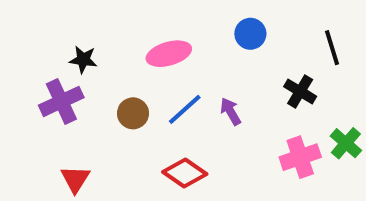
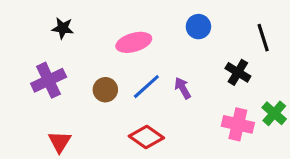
black star: (83, 60) -> (63, 28), moved
pink cross: (300, 157) -> (238, 124), turned 32

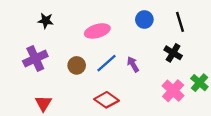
black line: (263, 38) -> (180, 22), moved
pink cross: (238, 124) -> (173, 91), turned 30

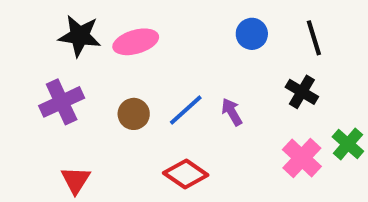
black star: (46, 21) -> (80, 36), size x1.5
pink ellipse: (97, 31) -> (136, 42), moved

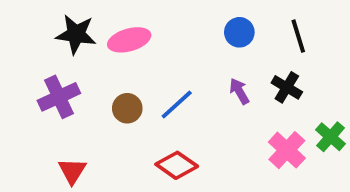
purple arrow: (232, 112) -> (239, 91), moved

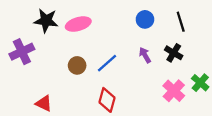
purple cross: (59, 97) -> (22, 52), moved
red diamond: (177, 165) -> (107, 100), turned 70
red triangle: (72, 171) -> (44, 103), turned -36

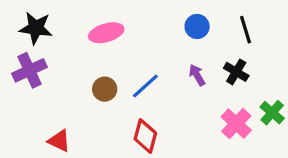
black star: (46, 21) -> (36, 28), moved

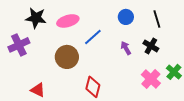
black star: (36, 28) -> (36, 18), moved
blue line: (145, 86) -> (93, 37), moved
brown circle: (105, 89) -> (67, 57), size x1.5

